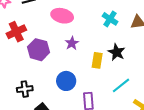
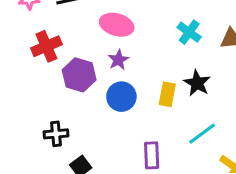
purple star: (72, 43) -> (118, 60), moved
blue circle: (66, 81) -> (121, 97), moved

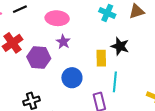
blue circle: (121, 97) -> (72, 78), moved
cyan line: (202, 134) -> (115, 82), moved, turned -36

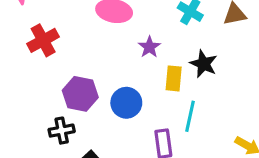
purple star: (63, 42) -> (149, 47), moved
purple hexagon: (39, 58) -> (80, 94), moved

